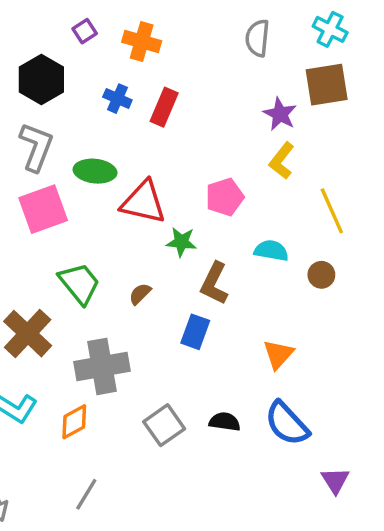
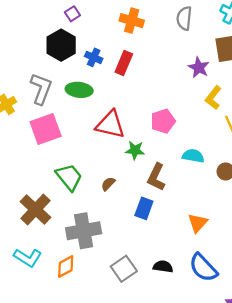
orange cross: (142, 41) -> (132, 21), moved
black hexagon: (41, 80) -> (61, 45), moved
yellow L-shape: (282, 161) -> (213, 98), moved
green ellipse: (95, 171) -> (79, 90), moved

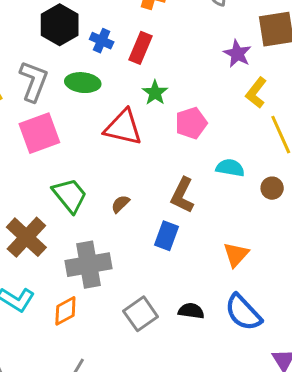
green star: (135, 150) -> (155, 93), moved, turned 30

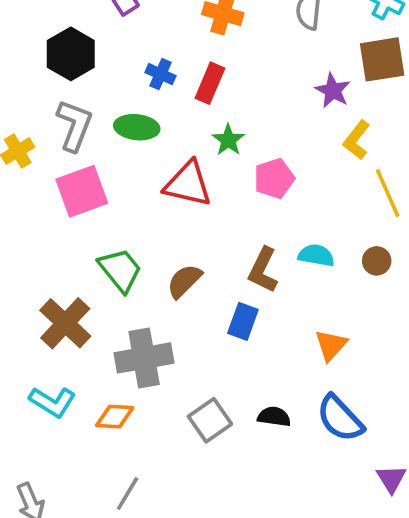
black hexagon: (60, 25) -> (71, 54), moved
cyan semicircle: (230, 168) -> (316, 255), moved
brown semicircle: (120, 204) -> (184, 281), size x1.5
orange diamond: (65, 311) -> (115, 417), turned 32

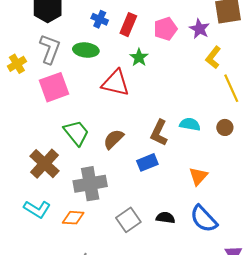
pink pentagon: (274, 178) -> (165, 29), moved
blue rectangle: (243, 321) -> (147, 162), turned 48

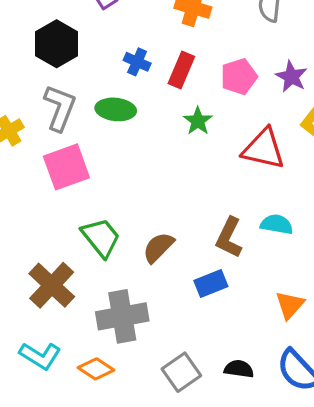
red triangle: (116, 83) -> (264, 149), moved
orange diamond: (73, 218) -> (96, 369), turned 30

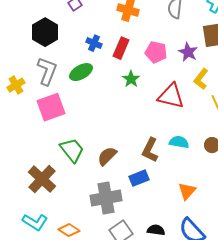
pink pentagon: (239, 77) -> (156, 52), turned 30
green ellipse: (116, 109) -> (81, 72), turned -35
gray cross: (122, 316) -> (106, 198), moved

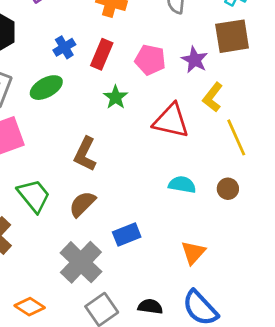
blue cross: (94, 43) -> (64, 47), turned 35
brown L-shape: (150, 150) -> (85, 154), moved
gray cross: (106, 198) -> (81, 262), turned -36

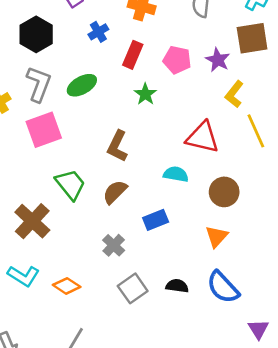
blue cross: (64, 47) -> (98, 32), moved
red triangle: (171, 121) -> (203, 137), moved
cyan semicircle: (182, 185) -> (176, 174), moved
brown circle: (228, 189) -> (224, 192), moved, size x1.5
gray cross: (81, 262) -> (114, 245), size x0.6

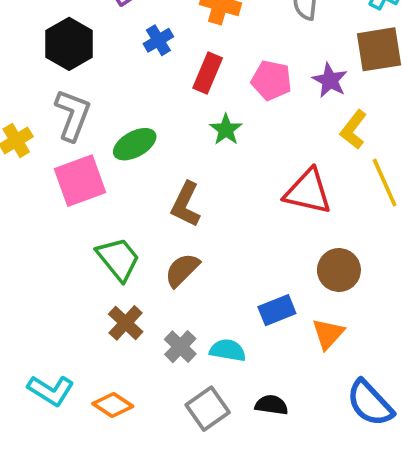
green ellipse: (82, 85) -> (135, 144), moved
cyan semicircle: (176, 174) -> (228, 350), moved
blue rectangle: (156, 220) -> (277, 310), moved
brown cross: (32, 221) -> (126, 323), moved, size x0.7
blue semicircle: (223, 287) -> (370, 403), moved

